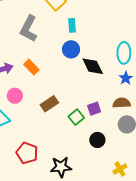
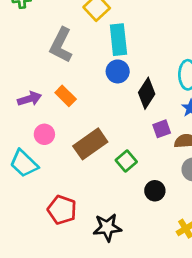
cyan rectangle: (72, 25) -> (118, 40), size x1.6
black diamond: (93, 66) -> (147, 93), turned 60
brown rectangle: (49, 104) -> (90, 144), size x1.4
purple square: (94, 109) -> (162, 129), moved

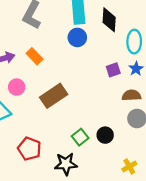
black diamond: (147, 93) -> (109, 20), moved, turned -30
purple square: (162, 129) -> (113, 70), moved
green square: (126, 161) -> (80, 137), moved

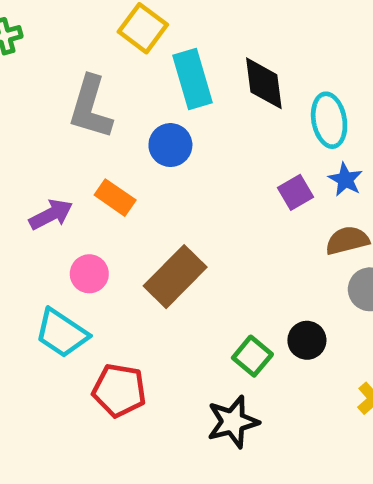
blue circle: (77, 37) -> (170, 145), moved
red pentagon: (29, 149) -> (119, 390), moved

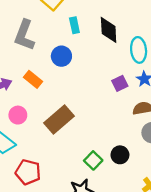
cyan rectangle: (192, 79) -> (74, 25), size x0.6

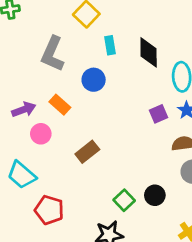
pink circle: (18, 115) -> (41, 134), moved
brown rectangle: (59, 119) -> (87, 152), size x0.7

